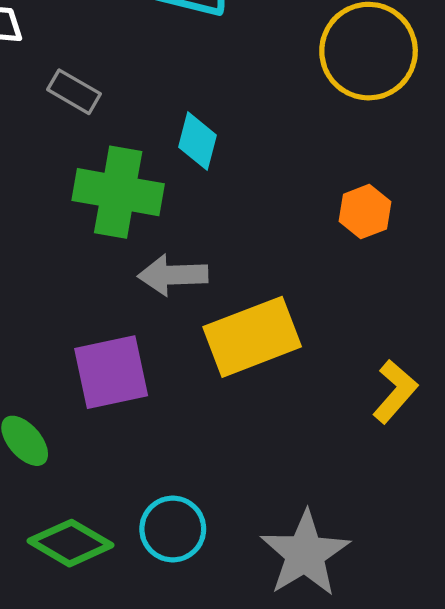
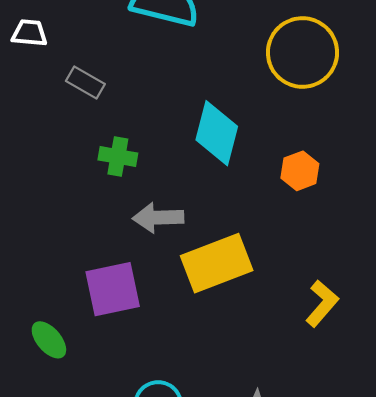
cyan diamond: (197, 141) -> (217, 133), moved, size x1.5
green cross: (118, 192) -> (118, 157), size x0.6

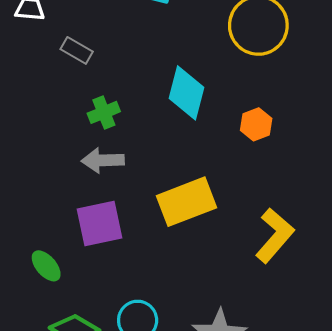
green cross: (118, 157) -> (104, 112), turned -32
gray arrow: (158, 218) -> (103, 160), moved
yellow L-shape: (322, 303) -> (275, 235), size x1.4

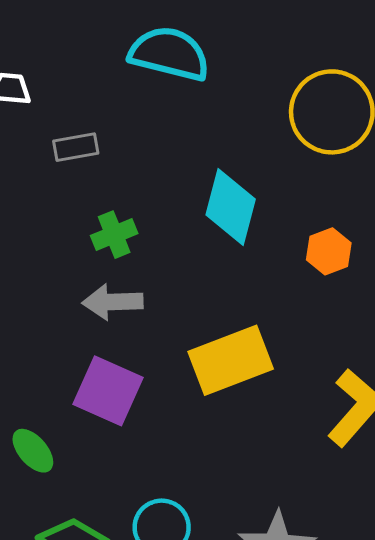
gray rectangle: (77, 50) -> (76, 147), turned -40
purple square: (99, 223) -> (108, 391), turned 36

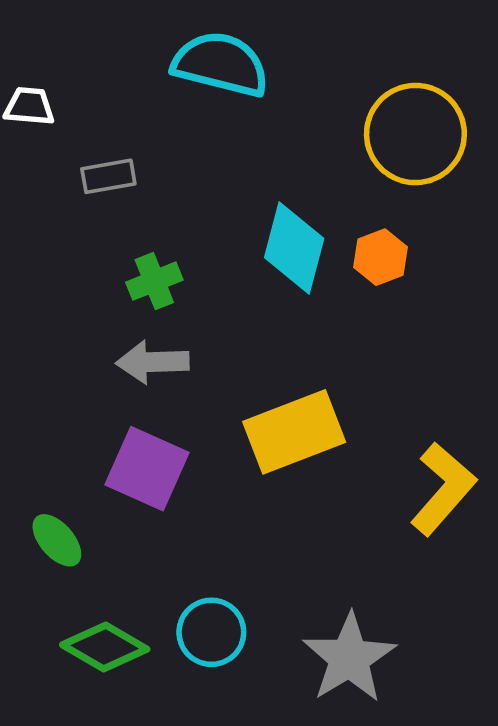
orange hexagon: (329, 251) -> (381, 257), moved

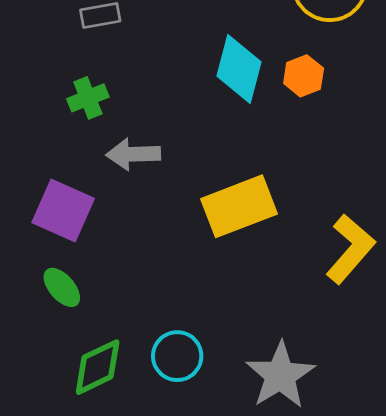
green cross: (154, 281) -> (88, 98), moved
purple square: (147, 469) -> (63, 210), moved
green diamond: (105, 647) -> (98, 367), turned -56

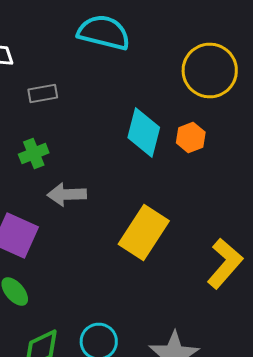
yellow rectangle: (239, 206) -> (144, 232), turned -36

